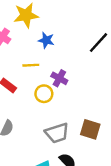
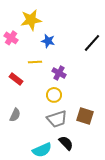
yellow circle: (44, 94) -> (54, 95), moved

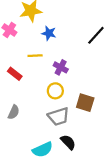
brown square: (85, 116) -> (85, 103), moved

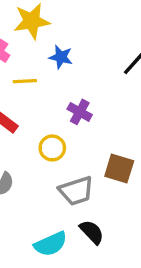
yellow line: (35, 56) -> (25, 81), moved
yellow circle: (55, 91) -> (52, 148), moved

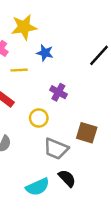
gray trapezoid: (76, 191) -> (56, 149), turned 40

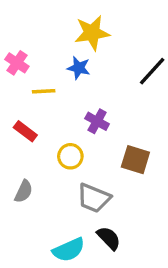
yellow star: (24, 27) -> (92, 33), moved
brown square: (87, 133) -> (135, 160), moved

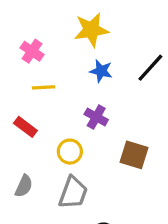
pink cross: (17, 63) -> (32, 51), moved
blue star: (79, 68) -> (101, 71), moved
gray trapezoid: (94, 198) -> (73, 193), moved, turned -92

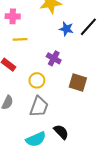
pink cross: (32, 51) -> (13, 16), turned -32
blue star: (101, 71) -> (66, 29), moved

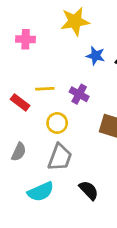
yellow line: (20, 39) -> (45, 89), moved
cyan semicircle: (36, 139) -> (41, 192), moved

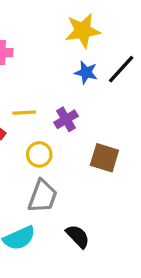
yellow star: (75, 21) -> (83, 31), moved
purple cross: (79, 94) -> (66, 119), turned 30

